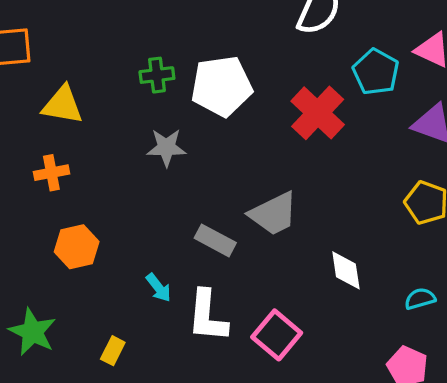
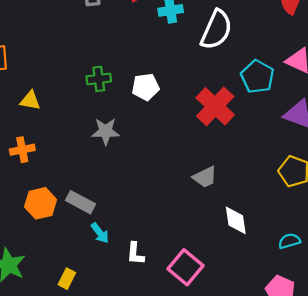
white pentagon: (222, 86) -> (146, 87), size x0.6
yellow triangle: (62, 105) -> (30, 101), size x0.7
gray trapezoid: (274, 214) -> (205, 177), moved, size x0.7
gray rectangle: (215, 240) -> (80, 202), moved
white L-shape: (207, 316) -> (135, 254), size x0.6

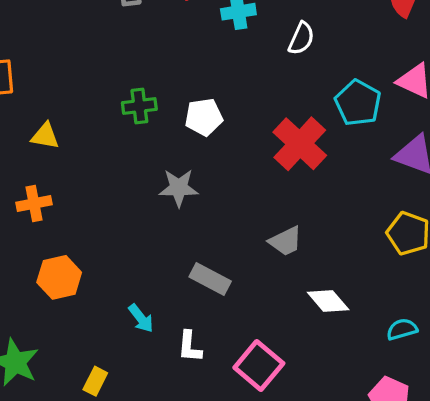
white semicircle: (216, 30) -> (301, 38), size x0.6
gray star: (106, 131) -> (179, 188), moved
gray rectangle: (80, 202) -> (210, 279), moved
white diamond: (236, 220) -> (328, 301), turned -32

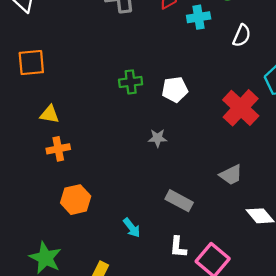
yellow triangle: (45, 136) -> (50, 114), moved
gray star: (179, 188) -> (158, 138), size x0.7
white L-shape: (190, 347) -> (178, 247), moved

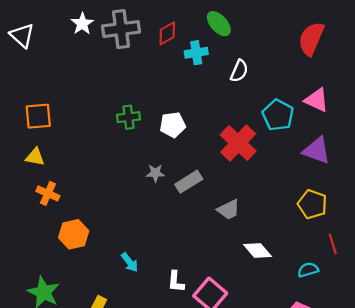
orange square: (31, 63) -> (38, 116), moved
yellow triangle: (50, 114) -> (35, 157), moved
orange cross: (58, 149) -> (48, 193), moved, turned 35
gray rectangle: (179, 201) -> (189, 182), moved, turned -60

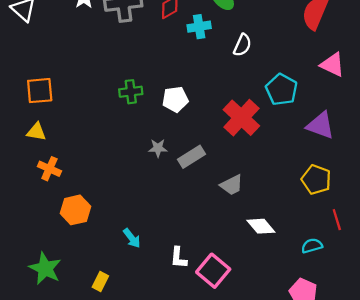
pink triangle: (317, 100) -> (332, 65), moved

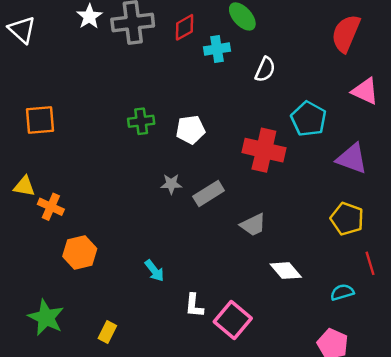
red cross: (241, 118) -> (264, 150), turned -30
yellow triangle: (36, 132) -> (24, 186), moved
cyan arrow: (132, 238) -> (154, 271), moved

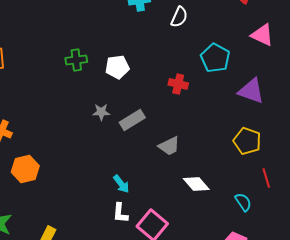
red cross: (264, 150) -> (178, 84), size x0.6
cyan arrow: (154, 271) -> (121, 184), moved
cyan semicircle: (342, 292) -> (243, 202), turned 72

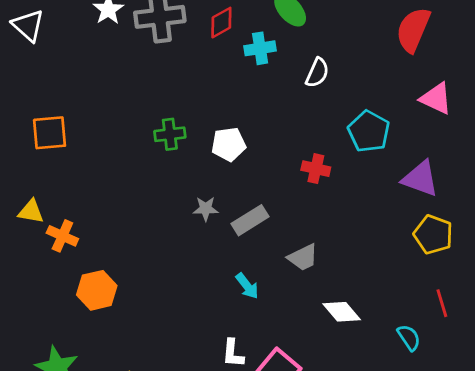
yellow pentagon: (247, 141) -> (433, 234), moved
cyan arrow: (121, 184) -> (247, 286), moved

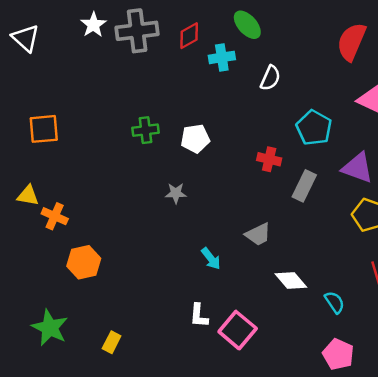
gray rectangle: (250, 220) -> (304, 186), moved, turned -32
cyan semicircle: (409, 338) -> (335, 302), moved

